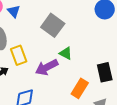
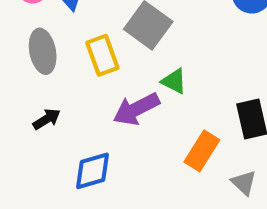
yellow rectangle: (19, 55) -> (102, 55), moved

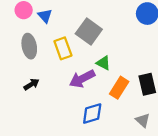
orange rectangle: (202, 151) -> (119, 88), moved
blue diamond: (92, 171) -> (92, 114), moved

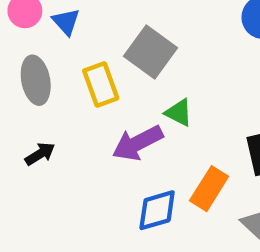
orange rectangle: (119, 88) -> (209, 189), moved

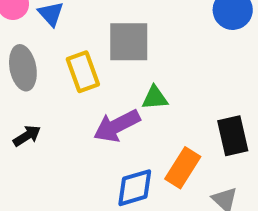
gray square: (151, 52) -> (129, 42), turned -36
green triangle: (179, 113) -> (155, 98), turned -32

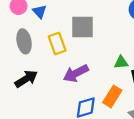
green triangle: (155, 98) -> (121, 62), moved
black arrow: (27, 136) -> (26, 79), size x1.5

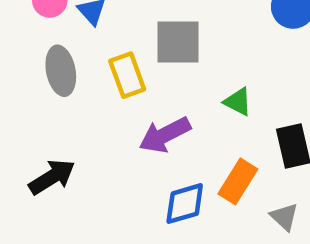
green triangle: (121, 62) -> (238, 102), moved, turned 32
black arrow: (26, 79) -> (52, 177), moved

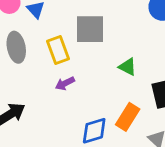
purple arrow: (165, 135) -> (65, 83), moved, size x0.6

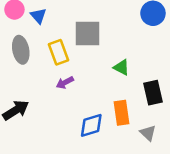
orange rectangle: (128, 117) -> (121, 113), turned -40

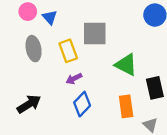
green triangle: (121, 67) -> (126, 65), size x1.5
blue diamond: (91, 125) -> (82, 104), moved, turned -30

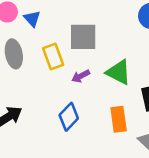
purple arrow: (74, 79) -> (81, 76), moved

